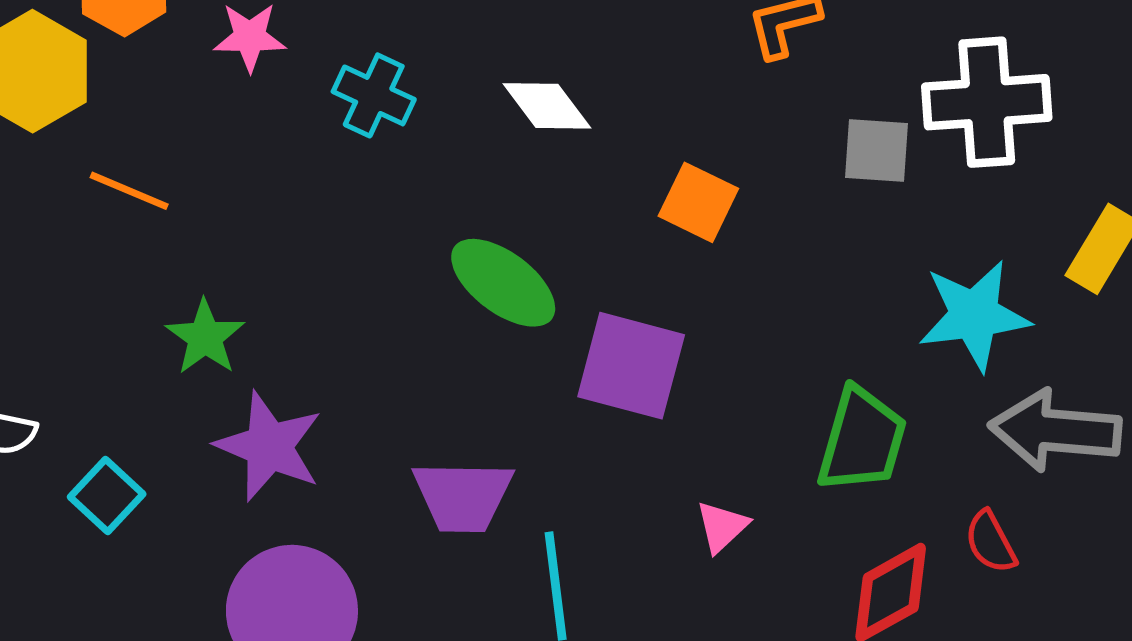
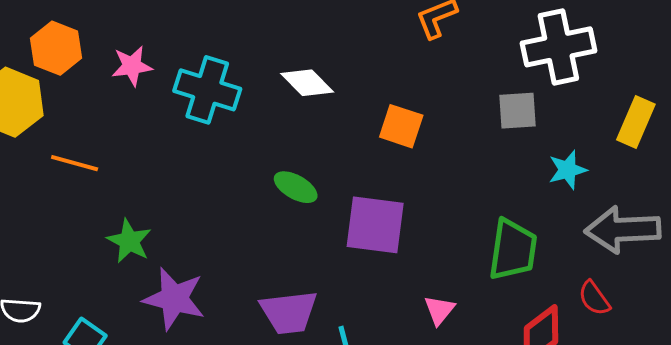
cyan cross: (374, 95) -> (207, 90), size x1.4
gray square: (877, 150) -> (517, 111), moved
green ellipse: (503, 283) -> (296, 187), size x0.7
cyan star: (974, 315) -> (568, 170), size x0.6

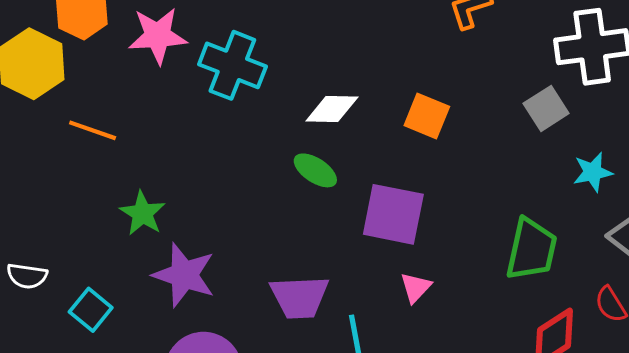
pink star: (132, 66) -> (158, 36), size x1.4
white diamond: (307, 83) -> (332, 109), moved, turned -48
gray square: (517, 111) -> (546, 108), turned -33
pink triangle: (439, 310) -> (416, 287), moved

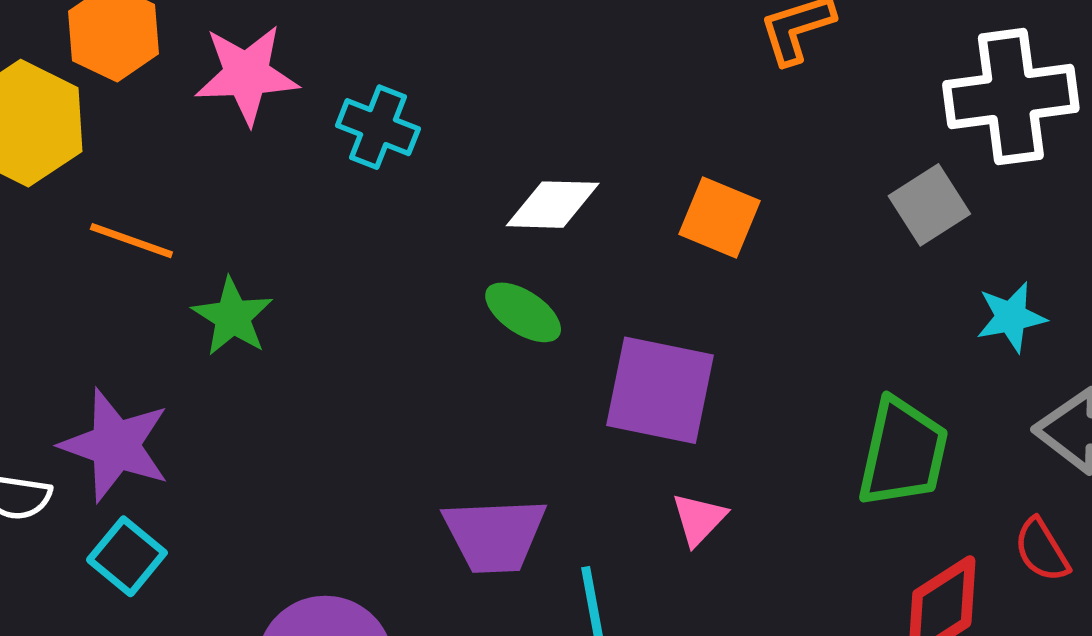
cyan cross: (232, 65) -> (378, 127), size x0.7
green star: (142, 213) -> (233, 317), moved
purple star: (184, 275) -> (115, 445), moved

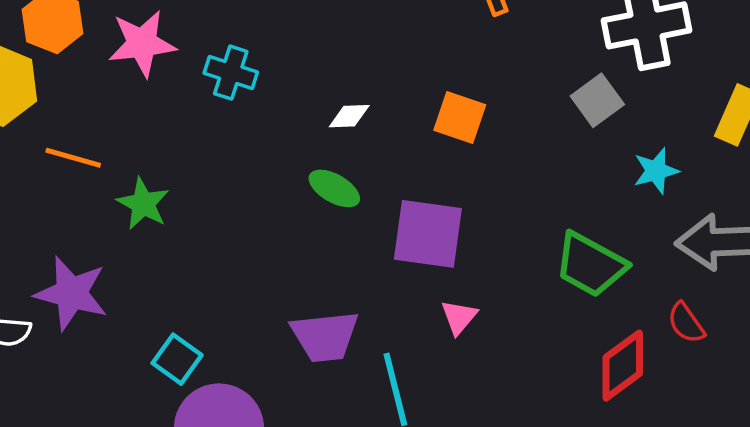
white diamond: (553, 205) -> (349, 116), size x0.7
green trapezoid: (903, 453) -> (590, 265), turned 110
cyan square: (127, 556) -> (177, 359), moved

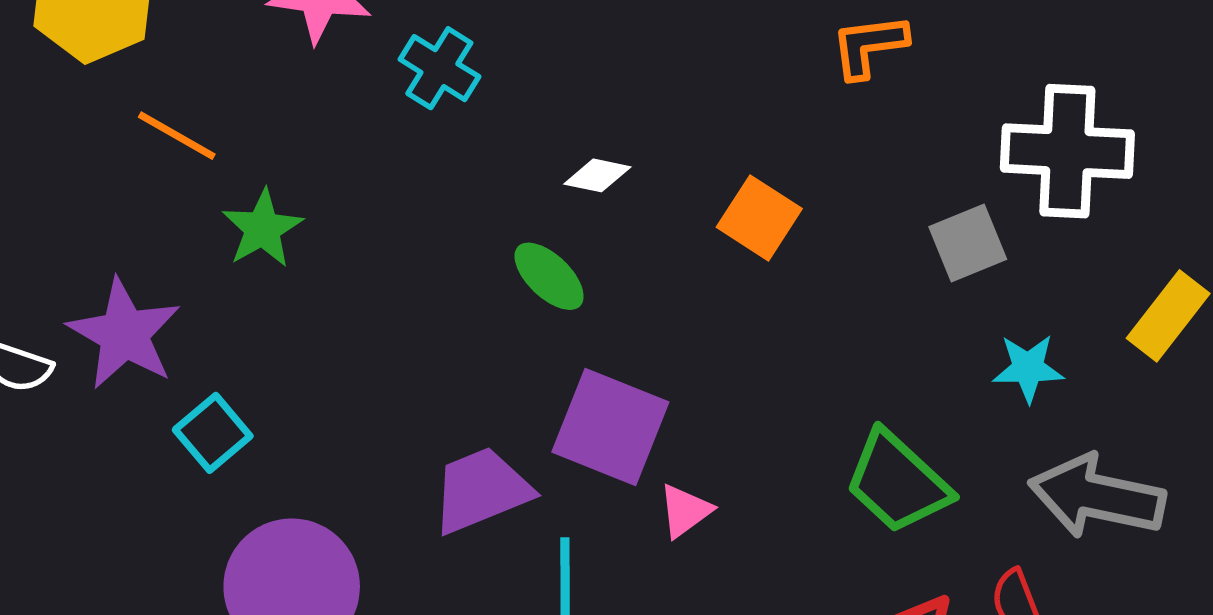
purple square: (428, 234) -> (610, 427), moved
purple trapezoid: (325, 336) -> (481, 490), turned 150
cyan square: (177, 359) -> (213, 433), moved

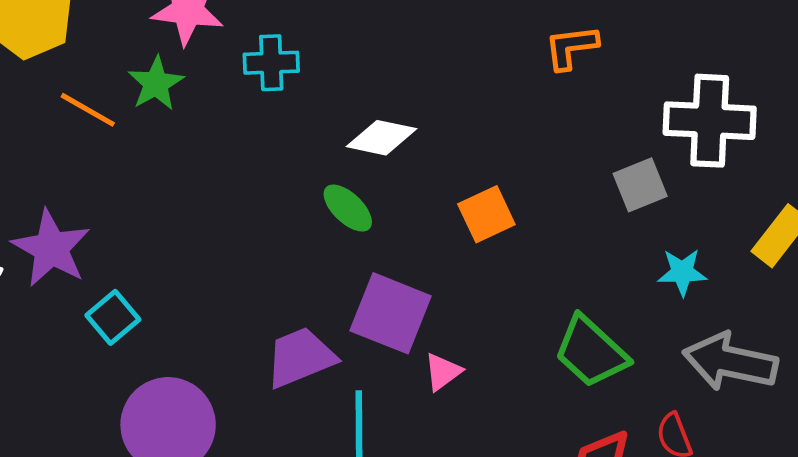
cyan cross: (439, 68) -> (271, 63), turned -34
white diamond: (597, 175) -> (382, 138), size x1.5
orange square: (759, 218) -> (486, 214), moved, turned 32
green star: (263, 229) -> (156, 83), moved

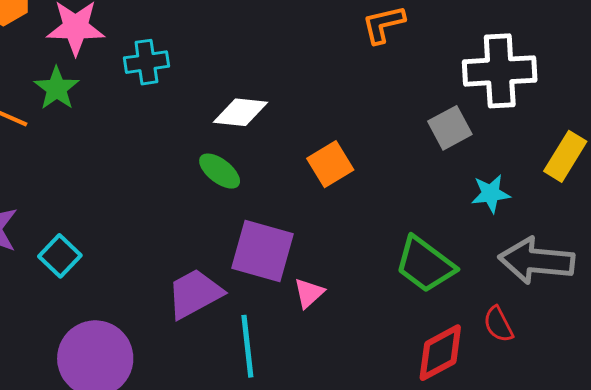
cyan square: (113, 317) -> (60, 256), moved

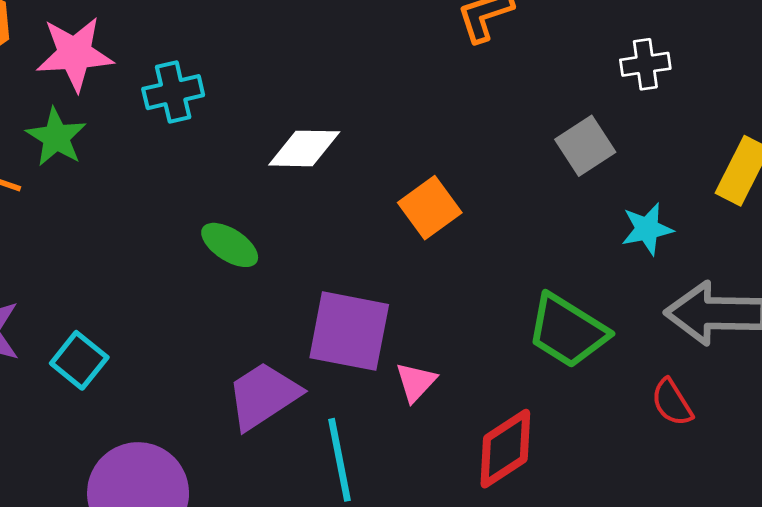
white cross: (500, 71) -> (645, 64), size x0.5
green ellipse: (220, 171) -> (230, 245), moved
red diamond: (440, 353) -> (505, 449), moved

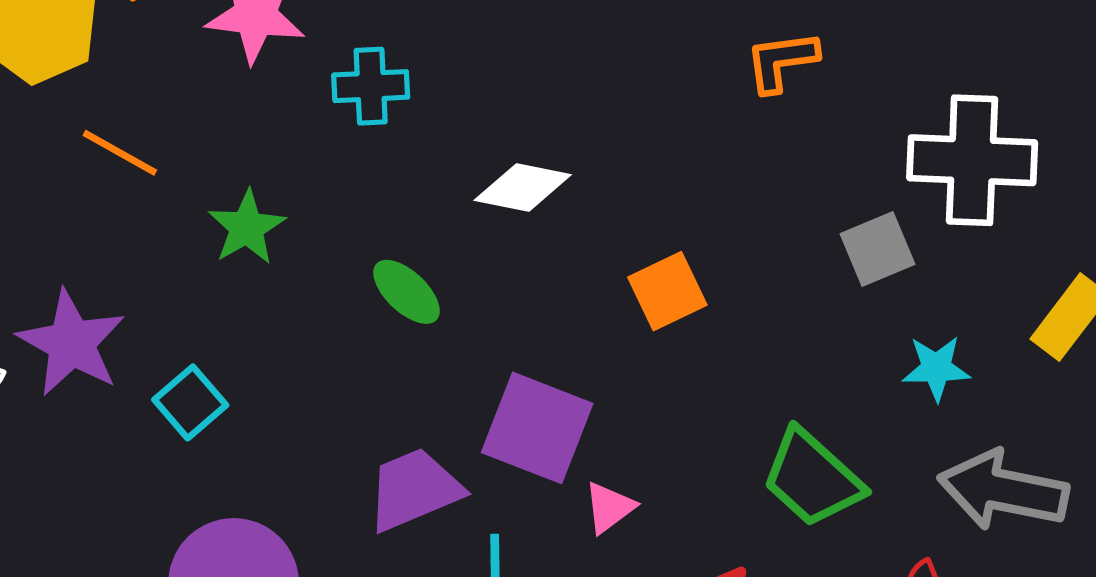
white cross: (645, 64) -> (972, 160), size x2.0
green star: (56, 137) -> (247, 227), moved

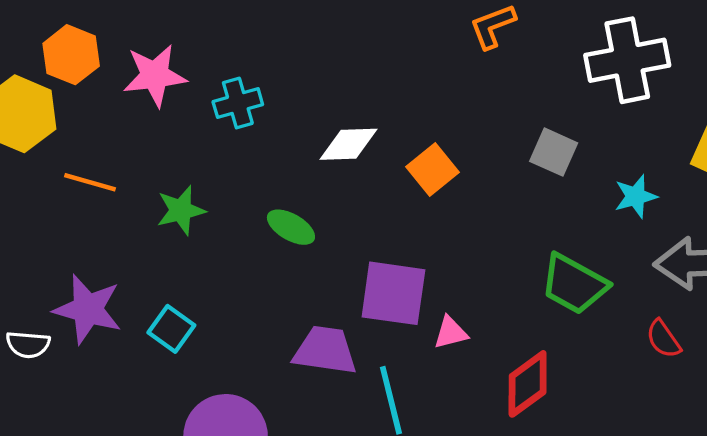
green star: (247, 227) -> (181, 210), turned 30
gray square: (878, 249) -> (554, 152), moved, turned -30
orange square: (667, 291) -> (433, 169), moved
purple trapezoid: (414, 489) -> (325, 350), turned 44
pink triangle: (609, 508) -> (451, 333), turned 36

